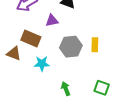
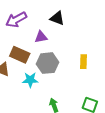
gray hexagon: (71, 47) -> (48, 63), moved

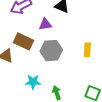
cyan star: (30, 80) -> (33, 82), moved

